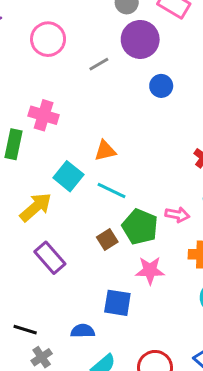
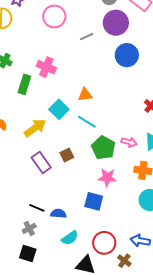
blue circle: (161, 86) -> (127, 55), size x1.5
brown square: (107, 239) -> (67, 155), moved
blue square: (117, 303) -> (94, 201), moved
black line: (25, 330) -> (37, 208), moved

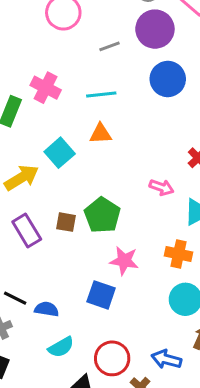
cyan line: (87, 122) -> (101, 95), moved, turned -42
pink arrow: (129, 142) -> (162, 187), moved
green pentagon: (103, 148) -> (102, 215), moved
brown square: (67, 155) -> (66, 222), turned 32

